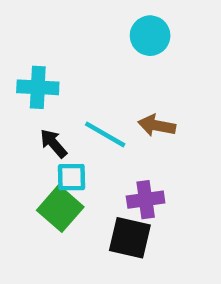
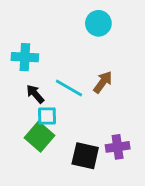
brown arrow: (157, 125) -> (103, 82), turned 115
purple cross: (146, 200) -> (118, 147), moved

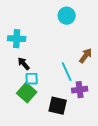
brown arrow: (103, 82) -> (86, 56), moved
cyan line: (69, 88) -> (67, 72), moved, turned 36
purple cross: (118, 147) -> (80, 90), moved

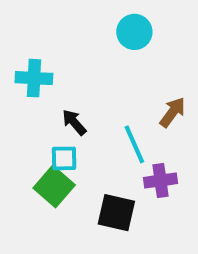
black arrow: (24, 64) -> (74, 122), moved

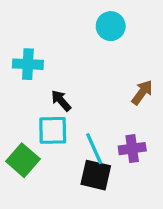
cyan line: (134, 144) -> (94, 149), moved
cyan square: (64, 158) -> (53, 130), size x1.4
green square: (54, 187) -> (23, 160), moved

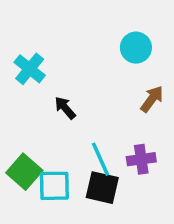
cyan circle: (111, 26) -> (136, 48), moved
cyan cross: (28, 64) -> (30, 69), turned 36
cyan square: (53, 130) -> (54, 186), moved

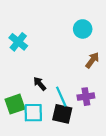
black arrow: (65, 108) -> (40, 84), moved
green square: (24, 172) -> (15, 104), turned 30

